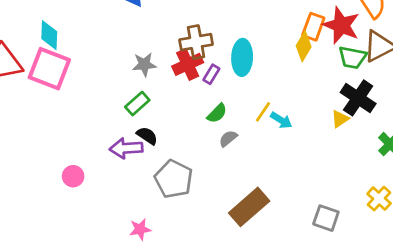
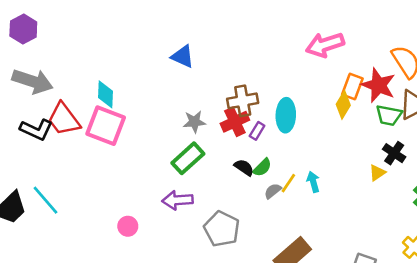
black cross: (358, 98) -> (394, 153), size x0.7
green rectangle: (137, 104) -> (188, 158), size x1.4
yellow line: (263, 112) -> (288, 183), moved
cyan arrow: (281, 120) -> (313, 182), moved, turned -138
black semicircle: (147, 136) -> (244, 167), moved

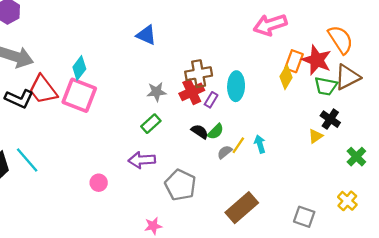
cyan diamond: (106, 94) -> (79, 68), turned 35
green rectangle: (188, 158) -> (151, 124), size x0.7

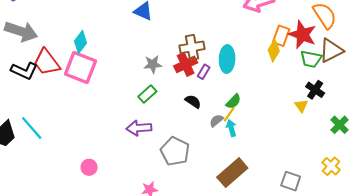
green semicircle: (216, 132) -> (233, 101), moved
yellow triangle: (316, 136) -> (301, 106), turned -32
cyan arrow: (260, 144) -> (231, 128), moved
pink circle: (99, 183) -> (89, 167), moved

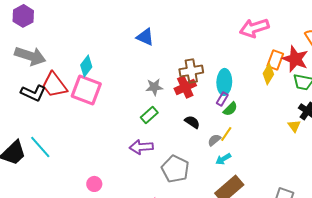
purple rectangle: (204, 72) -> (222, 99), moved
green semicircle: (233, 101) -> (230, 109), moved
cyan arrow: (231, 128) -> (223, 159), moved, turned -105

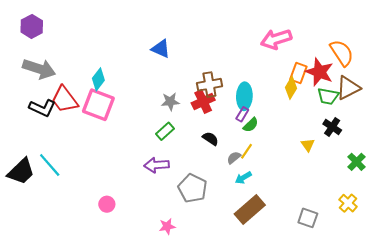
yellow triangle: (294, 126) -> (308, 145), moved

